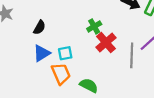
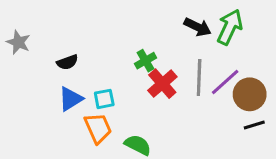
black semicircle: (39, 27) -> (67, 62), turned 40
gray line: (132, 55) -> (199, 77), moved

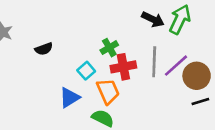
red cross: (162, 84) -> (123, 67), turned 30
blue triangle: (70, 99) -> (69, 98), moved
cyan square: (104, 99) -> (86, 71), moved, turned -30
orange trapezoid: (98, 128) -> (108, 91), moved

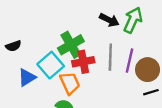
green cross: (109, 48) -> (71, 45), size x1.6
purple line: (176, 66) -> (130, 61), turned -35
cyan square: (86, 71) -> (51, 65), size x1.6
blue triangle: (69, 98) -> (27, 77), moved

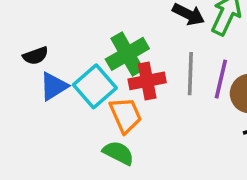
blue triangle: (27, 77) -> (54, 86), moved

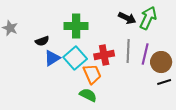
green cross: (127, 54) -> (76, 26), moved, turned 30

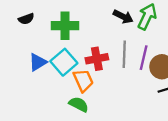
black semicircle: (42, 41) -> (26, 19), moved

